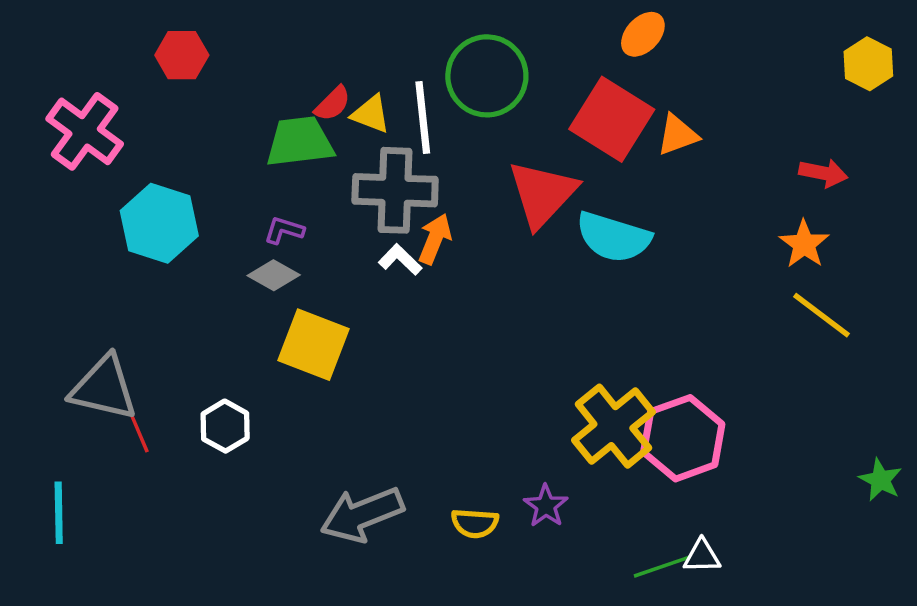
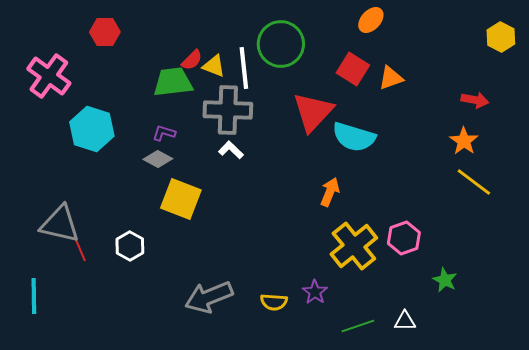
red square: (612, 119) -> (353, 69), size x0.7
orange arrow: (435, 239) -> (330, 192), moved
pink hexagon: (683, 438) -> (404, 238), moved, size x0.7
green star: (880, 480) -> (445, 280), moved
green line: (662, 567) -> (358, 326), moved

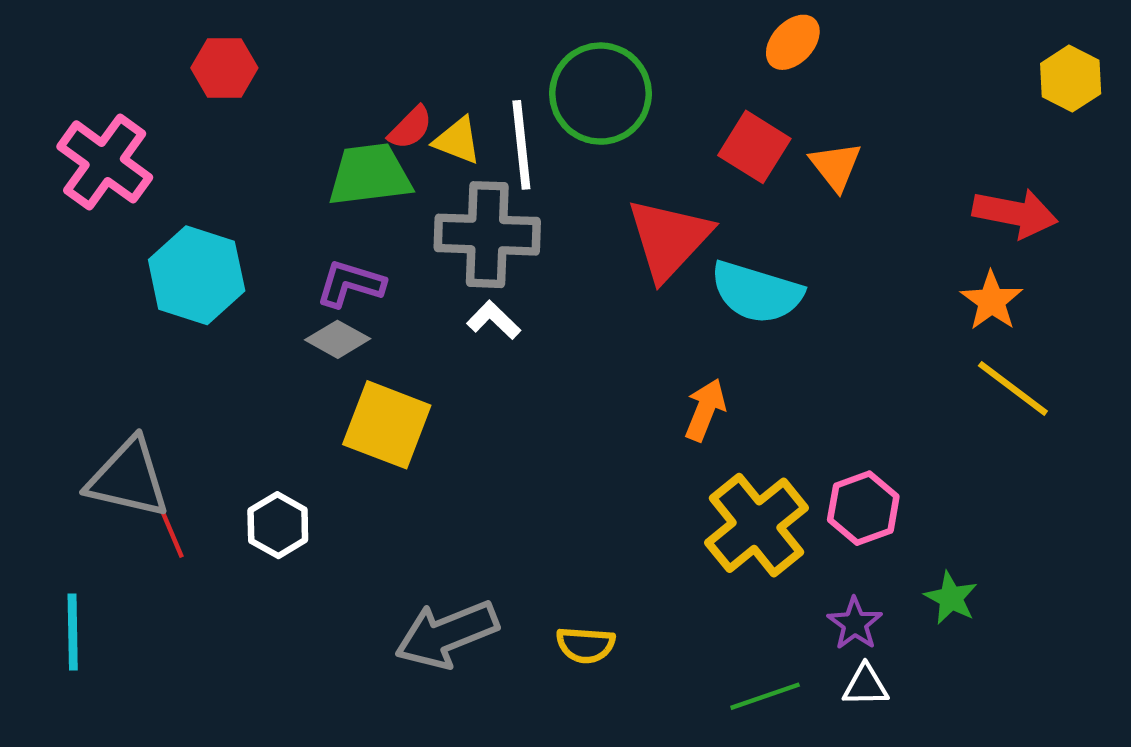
orange triangle: (391, 78) -> (836, 166), turned -48
red arrow: (475, 100) -> (1015, 213), size x1.4
purple L-shape: (164, 133) -> (350, 284), size x1.4
purple star: (315, 292) -> (855, 624), moved

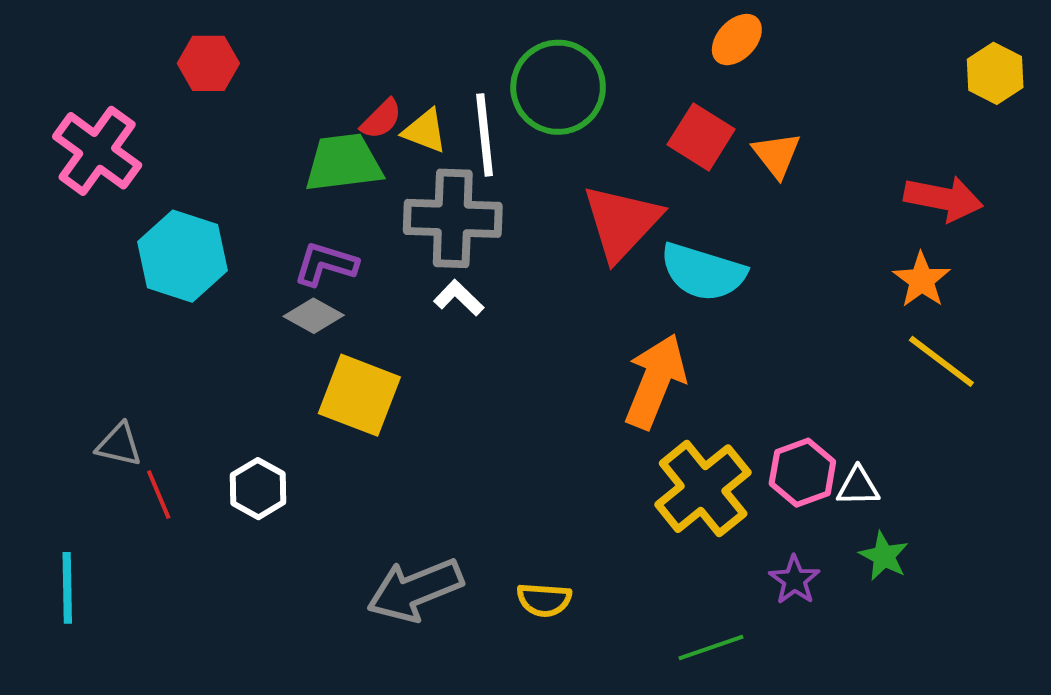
orange arrow: (705, 410) -> (655, 381), size x1.6
gray triangle: (128, 478) -> (119, 445), size x0.6
white triangle: (865, 686) -> (858, 487), moved

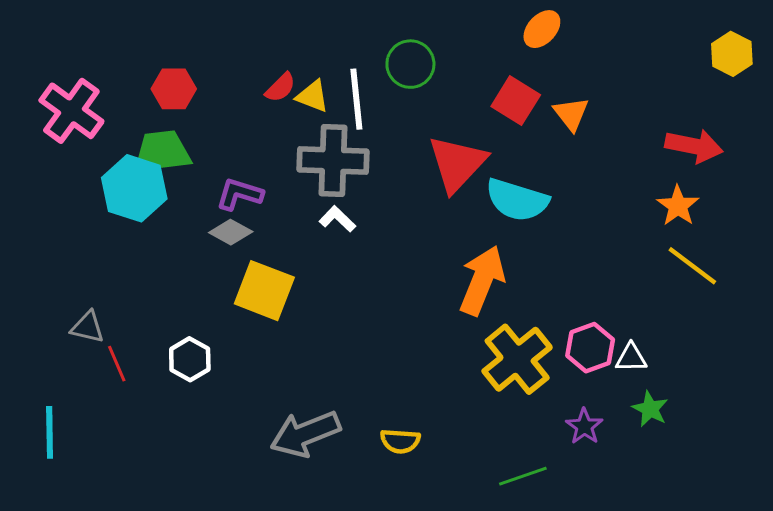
red hexagon: (208, 63) -> (174, 89), moved
green circle: (558, 87) -> (410, 64), size x0.7
green trapezoid: (343, 163) -> (162, 152), moved

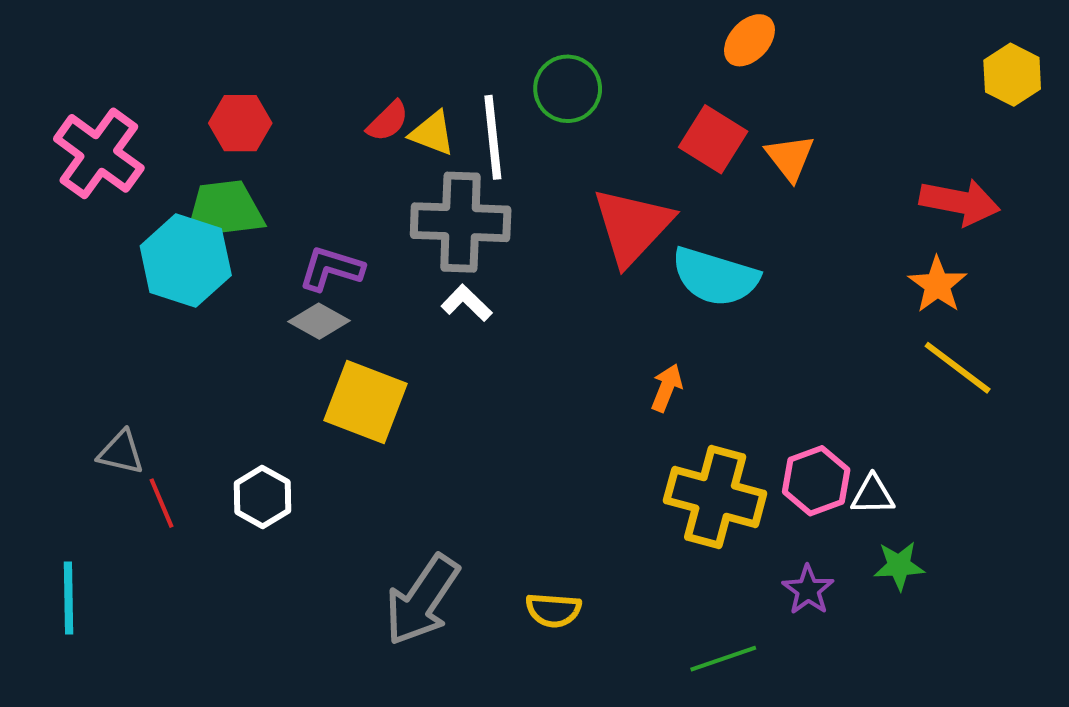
orange arrow: (482, 280) -> (667, 388), size x0.5
yellow cross: (517, 359) -> (715, 497), turned -36
green star: (650, 409) -> (899, 566), turned -30
gray arrow: (305, 434) -> (422, 600), turned -34

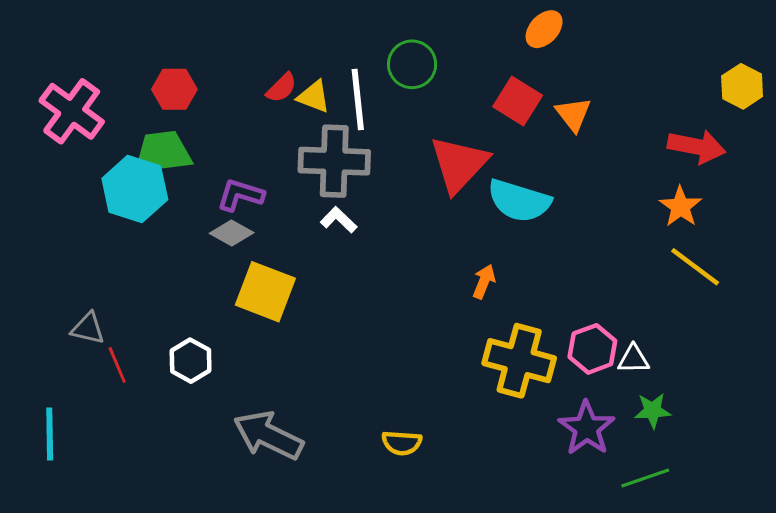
yellow hexagon: (1012, 75) -> (742, 86), moved
purple star: (808, 590) -> (587, 428), size x1.5
gray arrow: (422, 600) -> (268, 435), moved, turned 82
green line: (723, 659) -> (645, 478), moved

